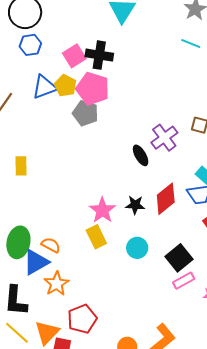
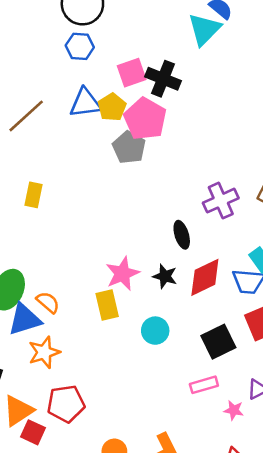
black ellipse: (141, 155) -> (182, 235), moved
black square: (179, 258) -> (218, 342), moved

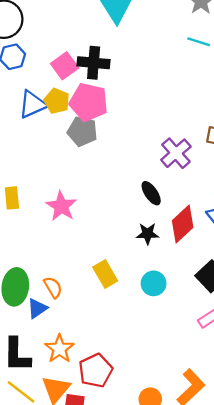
pink star: (122, 274) -> (61, 206), moved
orange semicircle: (48, 302) -> (53, 287), turned 35
blue triangle: (25, 319) -> (37, 308), size x0.7
orange star: (44, 352) -> (59, 349), moved

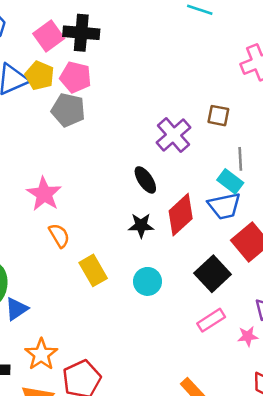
pink pentagon: (89, 102) -> (76, 77), size x0.7
orange semicircle: (53, 287) -> (59, 236), moved

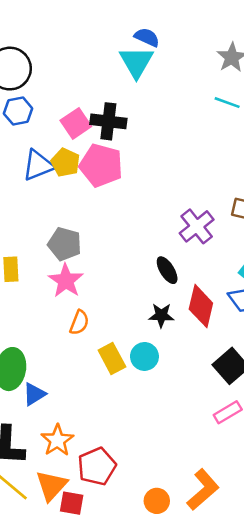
pink pentagon: (76, 77) -> (101, 165), size x1.4
gray pentagon: (68, 110) -> (65, 244), moved
red diamond: (181, 215) -> (201, 306), turned -36
orange semicircle: (59, 236) -> (79, 323), turned 50
cyan circle: (148, 281) -> (144, 356), moved

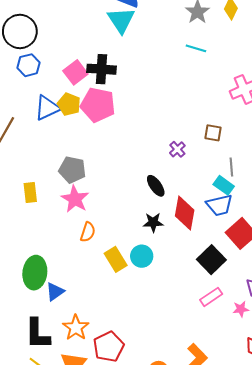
purple cross: (197, 226) -> (177, 149), size x0.6

